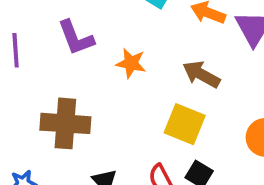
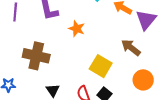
brown arrow: (201, 74) -> (131, 48), moved

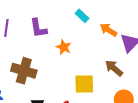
yellow square: (101, 66) -> (84, 84), turned -35

